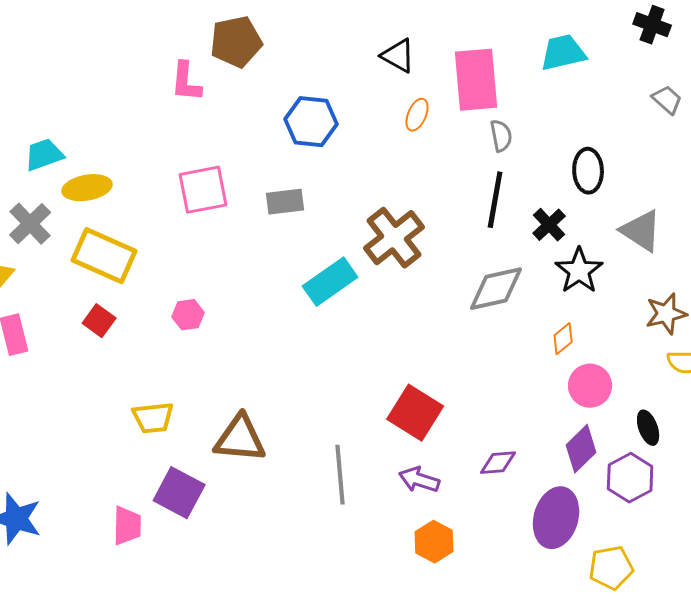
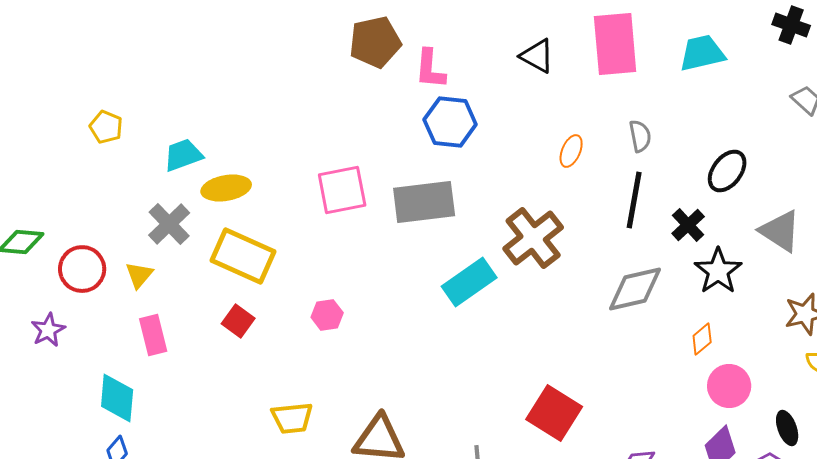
pink rectangle: (476, 80) -> (615, 44), moved
pink L-shape: (186, 82) -> (430, 69), moved
orange ellipse: (417, 115) -> (571, 151), moved
black ellipse: (588, 171) -> (727, 171), turned 39
gray rectangle: (285, 202) -> (424, 202), size x1.6

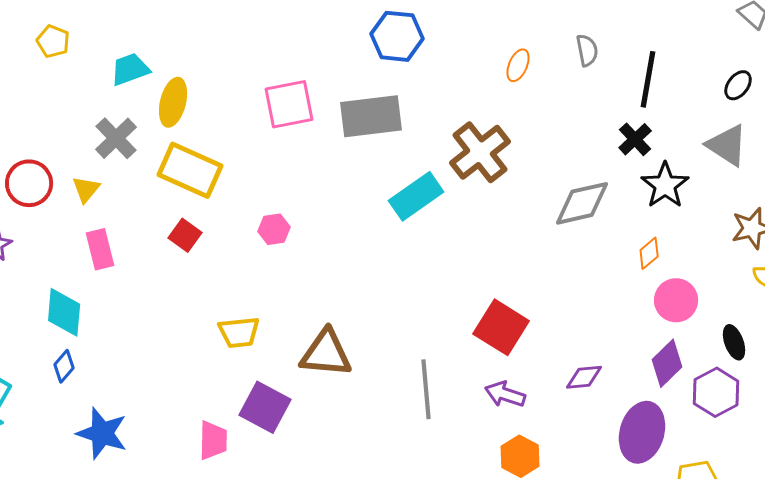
black ellipse: (727, 171) -> (738, 85), moved, size x0.7
yellow ellipse: (226, 188) -> (173, 102), turned -66
black line: (634, 200) -> (648, 79), moved

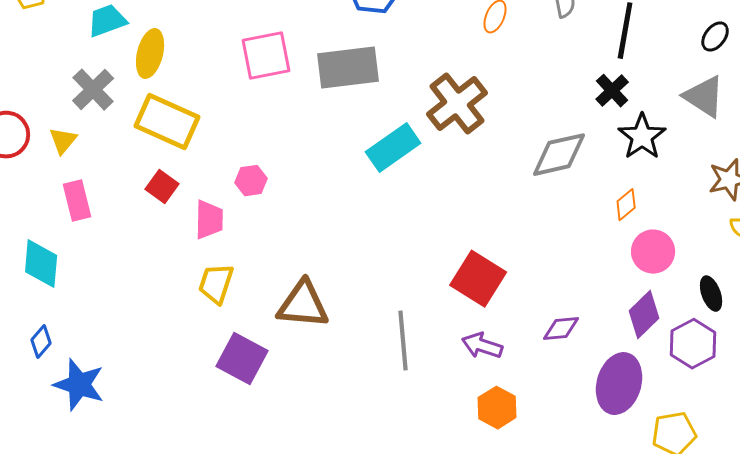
yellow trapezoid: (239, 332) -> (216, 284), turned 114
blue diamond: (64, 366) -> (41, 342), moved
pink trapezoid: (213, 440) -> (209, 220), moved

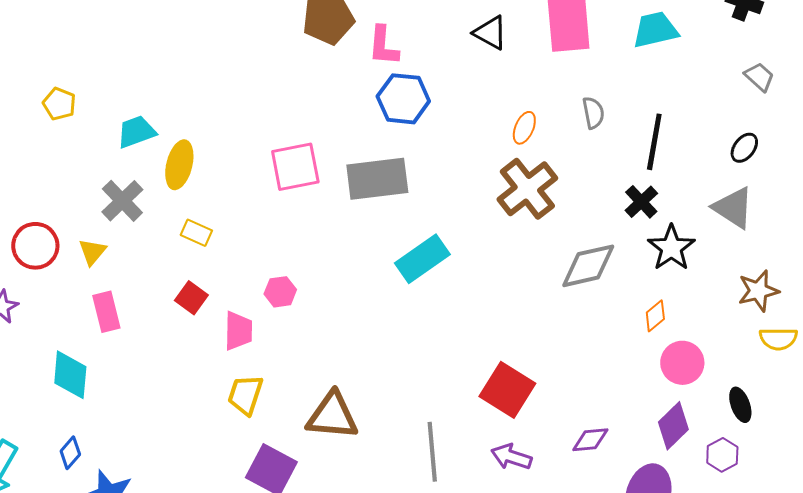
brown cross: (457, 104) -> (527, 189), moved
yellow rectangle: (167, 122) -> (196, 233), size x0.5
purple hexagon: (693, 344) -> (722, 455), size x0.7

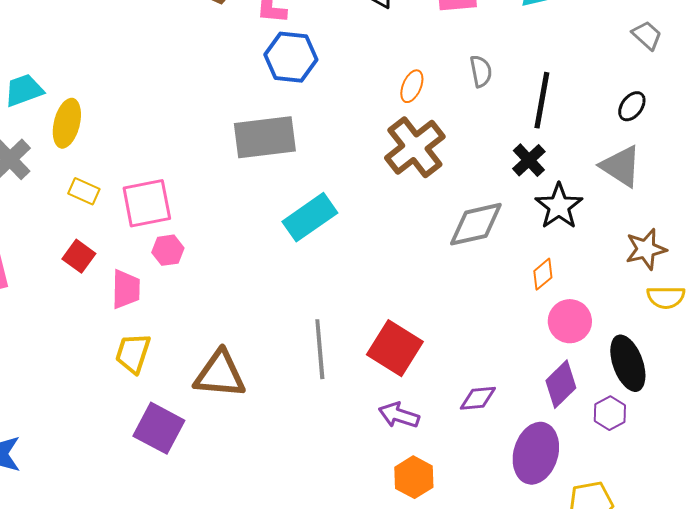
pink square: (295, 167) -> (147, 203), moved
black ellipse: (740, 405) -> (628, 363), size x1.6
gray line: (432, 452) -> (320, 349), moved

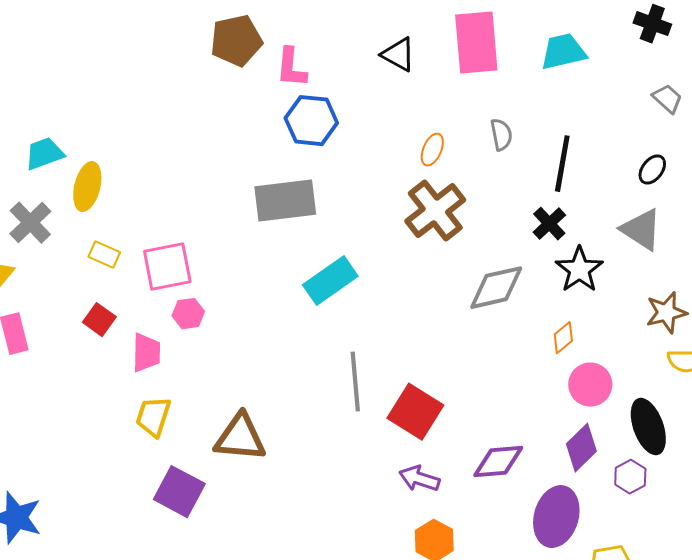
gray line: (320, 349) -> (355, 382), moved
purple diamond: (478, 398) -> (498, 462), size x1.4

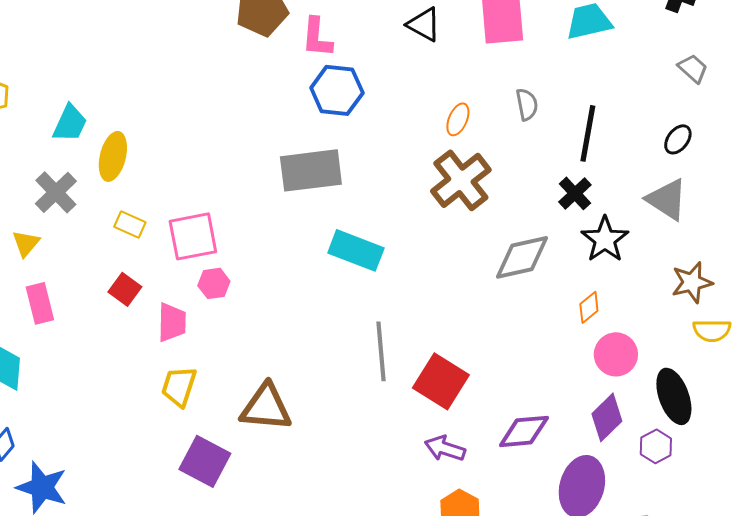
cyan trapezoid: (44, 154) -> (70, 123), turned 135
cyan rectangle: (330, 281) -> (356, 250), turned 56

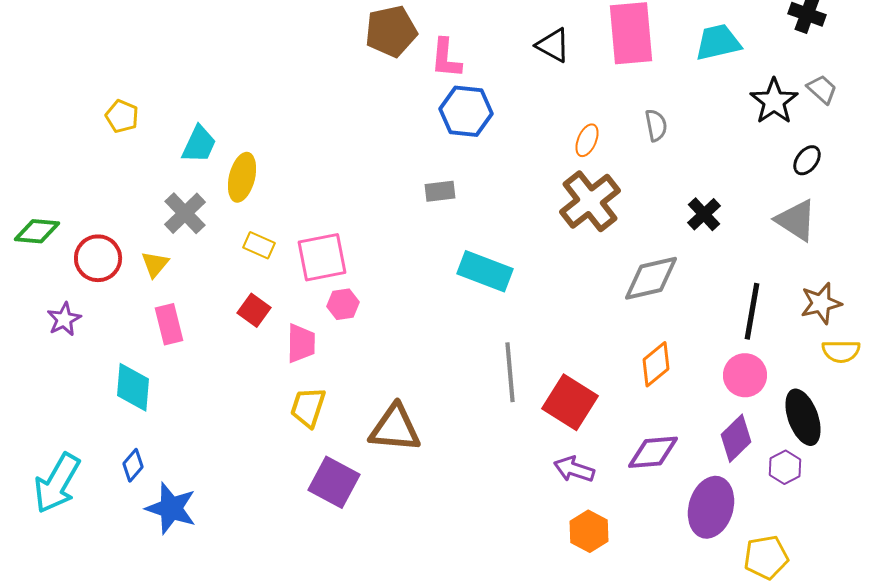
black line: (588, 133) -> (752, 311), moved
gray rectangle: (311, 170) -> (440, 191), size x0.5
black star: (605, 239) -> (774, 101), moved
orange diamond: (589, 307) -> (656, 364), moved, size x1.4

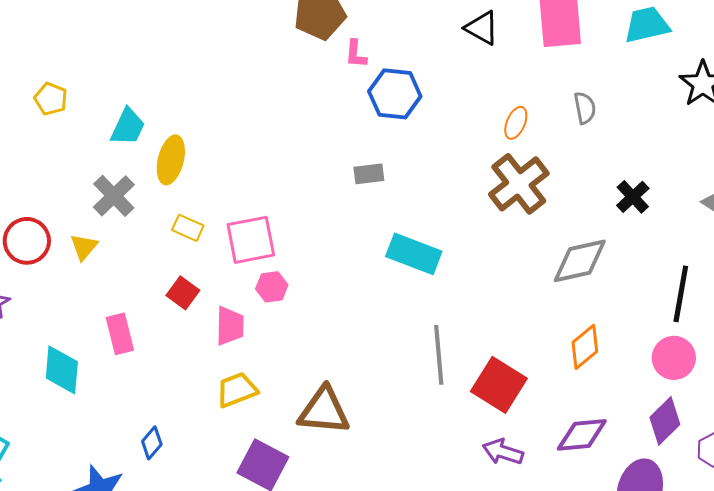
pink L-shape: (446, 58) -> (356, 54), moved, size x0.7
pink rectangle: (169, 324) -> (120, 334), moved
yellow trapezoid: (308, 407) -> (237, 390), turned 51
blue diamond: (133, 465) -> (152, 443), moved

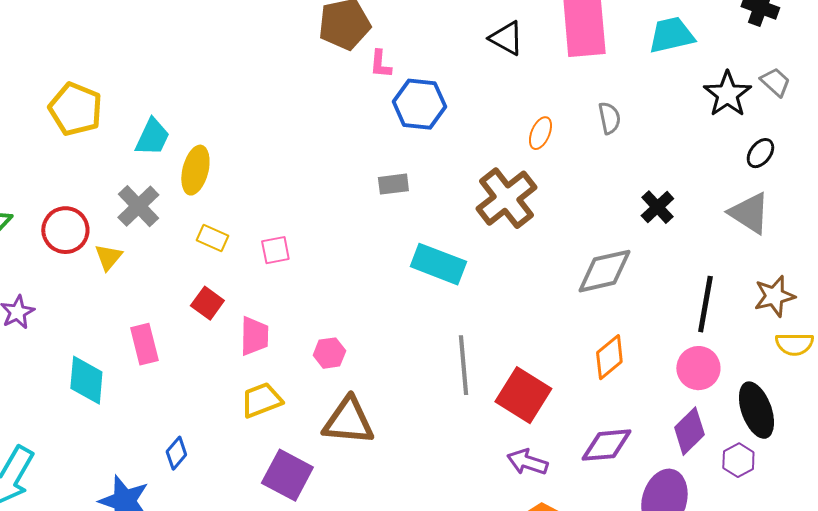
yellow pentagon: (51, 99) -> (75, 109), size x1.6
brown cross: (519, 184) -> (506, 198), moved
pink square: (251, 240) -> (275, 250), size x0.6
red circle: (27, 241) -> (65, 230), moved
pink hexagon: (272, 287) -> (329, 353), moved

